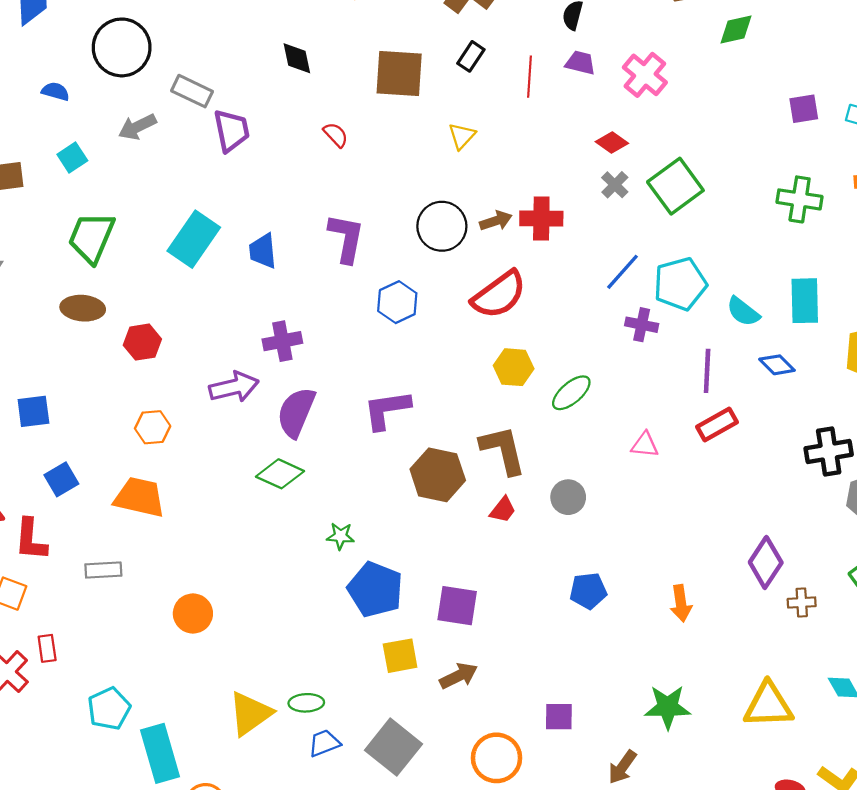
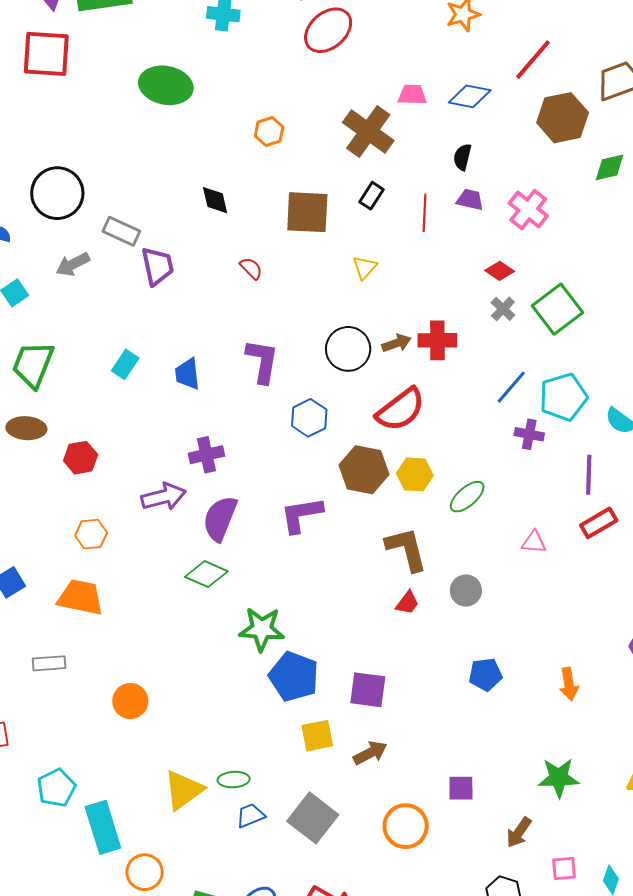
cyan rectangle: (194, 239) -> (125, 364), size x0.6
brown hexagon: (438, 475) -> (364, 470), moved
green star: (340, 536) -> (262, 629), size x1.8

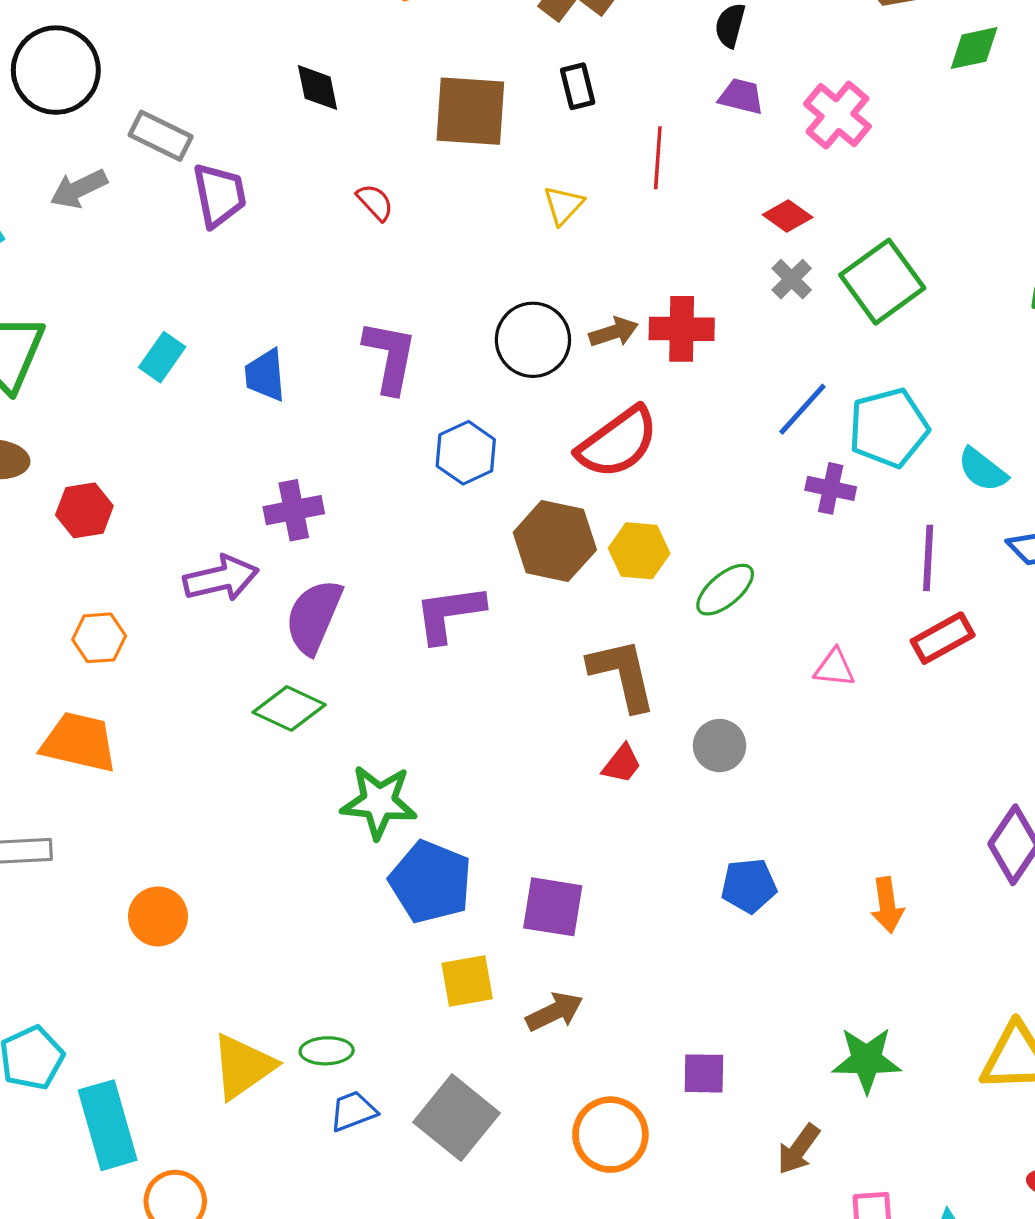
black rectangle: (372, 196) -> (578, 86), turned -48
red line: (425, 213) -> (658, 158), moved

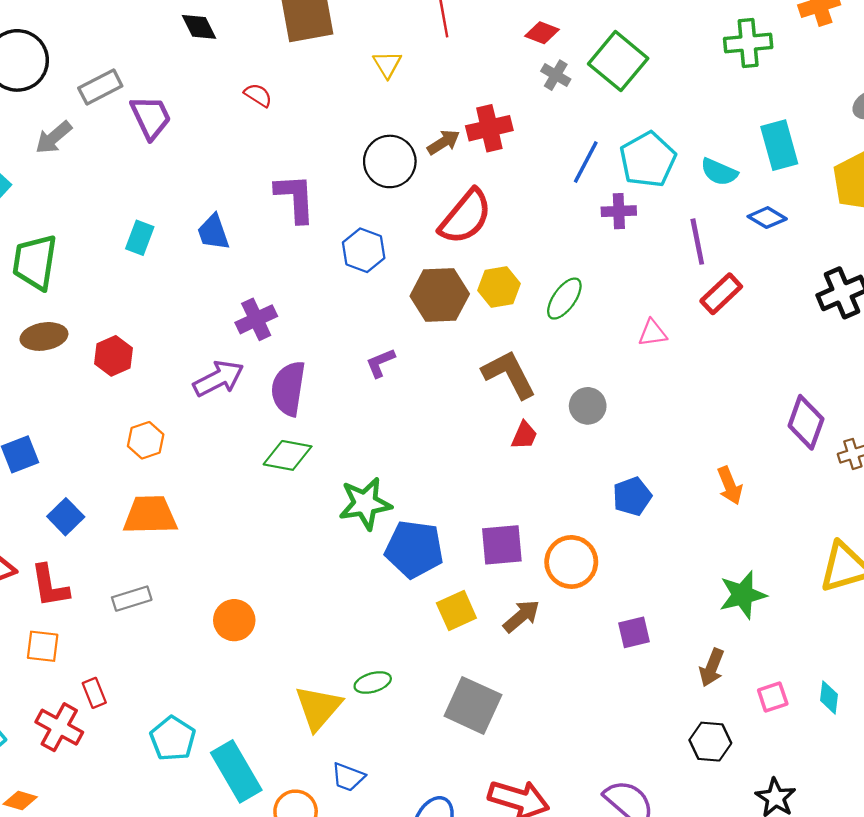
gray rectangle: (161, 136) -> (100, 87), turned -39
purple L-shape: (449, 614) -> (380, 363), size x0.6
blue trapezoid: (353, 1111) -> (348, 777), moved, turned -124
orange circle: (610, 1135) -> (571, 562), moved

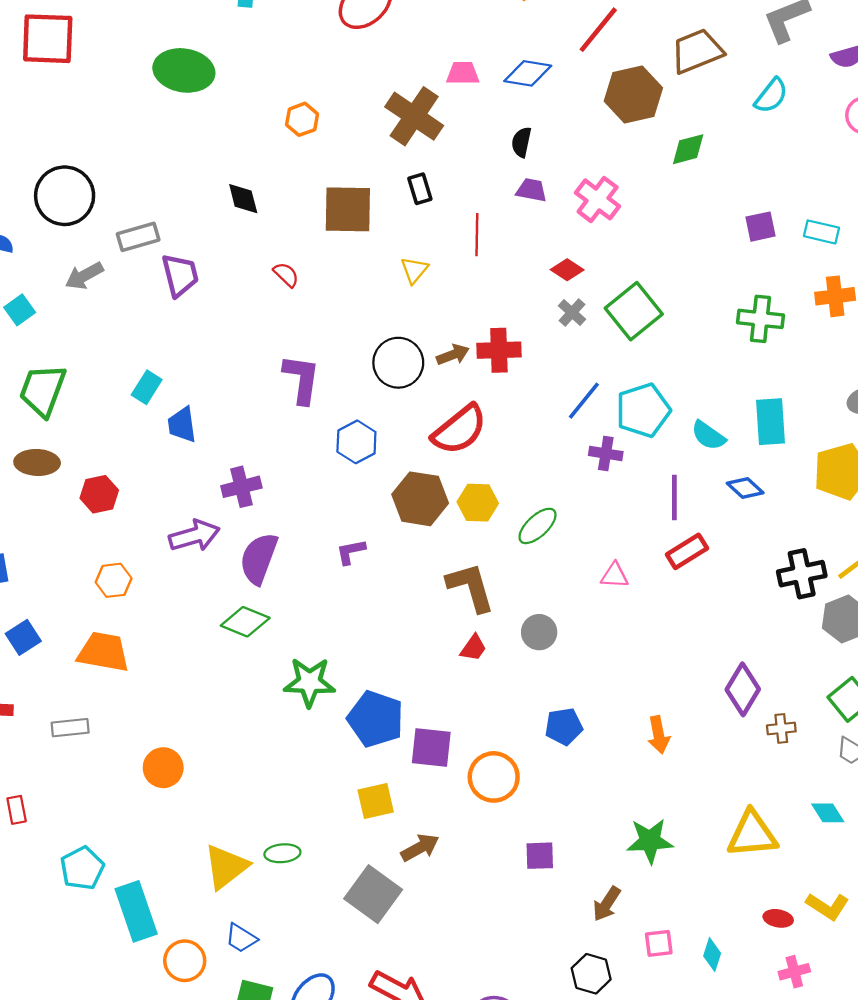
blue trapezoid: (213, 232) -> (182, 425), moved
blue pentagon: (414, 549) -> (376, 719), moved
brown arrow: (521, 616) -> (420, 848), moved

